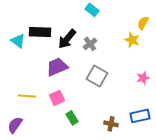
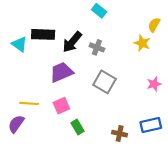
gray cross: (90, 44) -> (97, 47), turned -32
purple semicircle: (15, 125) -> (16, 124), moved

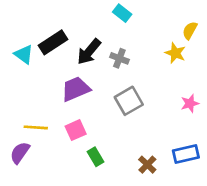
black rectangle: (43, 34) -> (53, 42), turned -35
gray square: (104, 82) -> (129, 101), turned 30
brown cross: (120, 134) -> (147, 165), turned 32

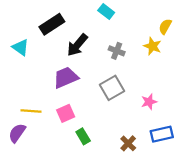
black rectangle: (53, 42) -> (52, 24), moved
gray cross: (119, 58) -> (117, 51), moved
pink star: (190, 104) -> (149, 102), moved

